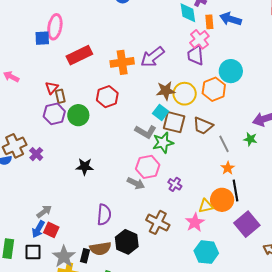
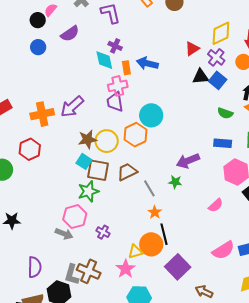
pink cross: (199, 39) -> (118, 86), turned 30
brown trapezoid: (203, 126) -> (127, 172), turned 135
gray L-shape: (146, 132) -> (72, 275), moved, turned 80

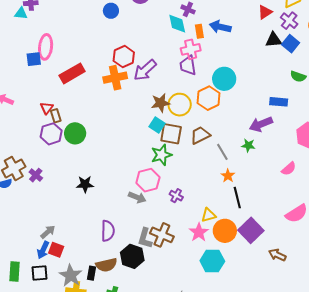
blue rectangle: (223, 143) -> (279, 102), moved
red hexagon: (30, 149) -> (124, 57), moved
orange circle: (151, 244) -> (225, 231), moved

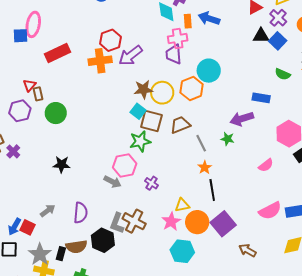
purple hexagon: (51, 134) -> (20, 111), moved
gray arrow: (48, 232) -> (48, 211), moved

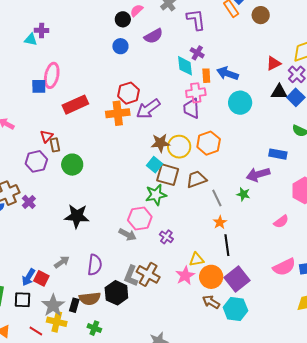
cyan circle: (209, 71) -> (240, 103), moved
black star: (62, 164) -> (77, 216), size x1.4
brown arrow: (247, 250) -> (211, 302), moved
cyan hexagon: (182, 251) -> (235, 309), moved

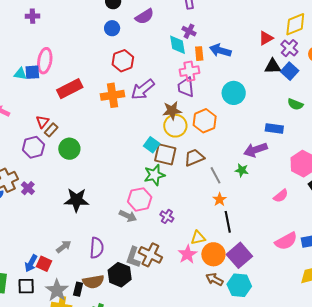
cyan triangle: (31, 40) -> (20, 74), moved
red hexagon: (129, 93) -> (123, 61), moved
cyan circle: (240, 103) -> (234, 93), moved
brown star: (160, 143) -> (172, 111), moved
brown rectangle: (55, 145) -> (51, 130), turned 56

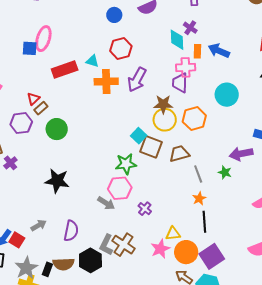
cyan triangle: (20, 74) -> (92, 61), moved
purple arrow: (143, 89) -> (137, 80), turned -30
green star: (154, 175) -> (126, 164), moved

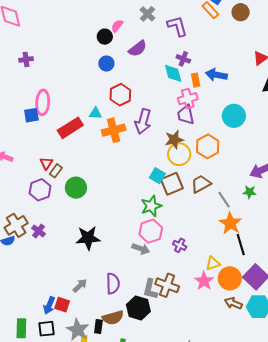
brown square: (151, 147) -> (172, 184), turned -30
orange star: (199, 198) -> (230, 223), size x1.6

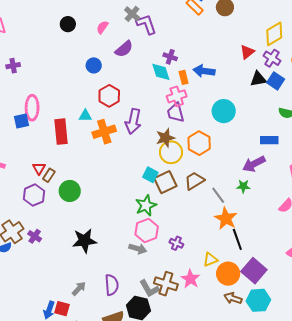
purple L-shape: (177, 26) -> (146, 24), moved
black circle: (105, 37) -> (68, 24), moved
red rectangle: (70, 128) -> (61, 132), turned -60
pink star: (204, 281) -> (190, 279), moved
gray L-shape: (150, 289) -> (149, 289), turned -40

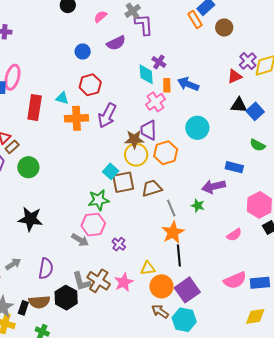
purple cross: (272, 58) -> (248, 61), moved
pink cross: (177, 96) -> (155, 102), turned -30
purple trapezoid: (176, 113) -> (149, 130), moved

